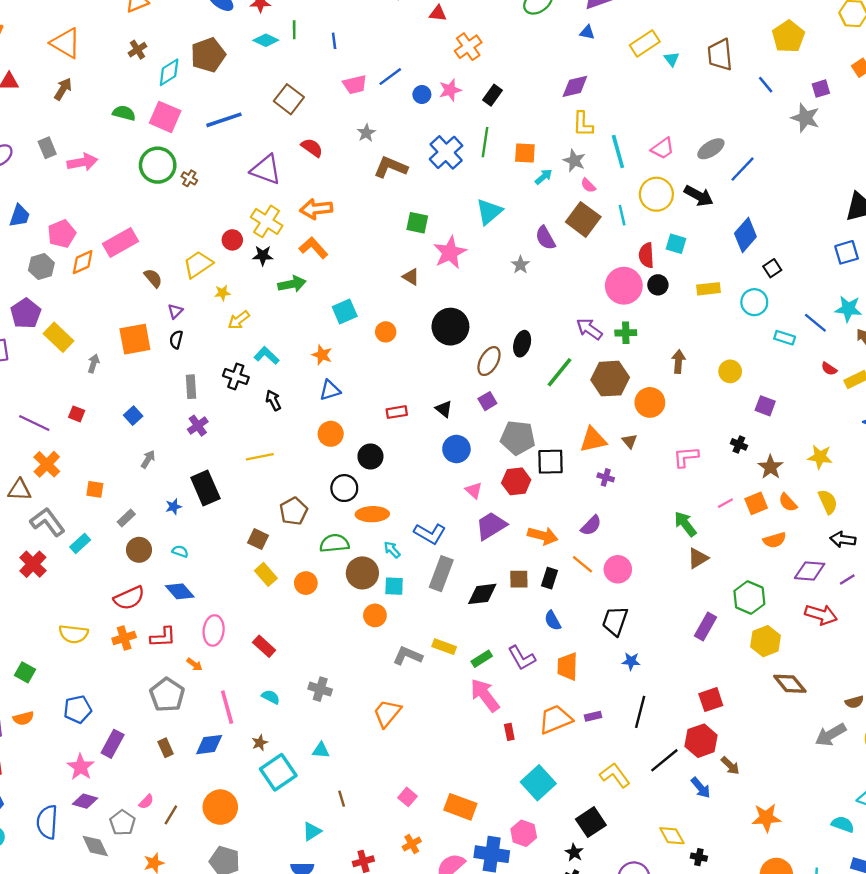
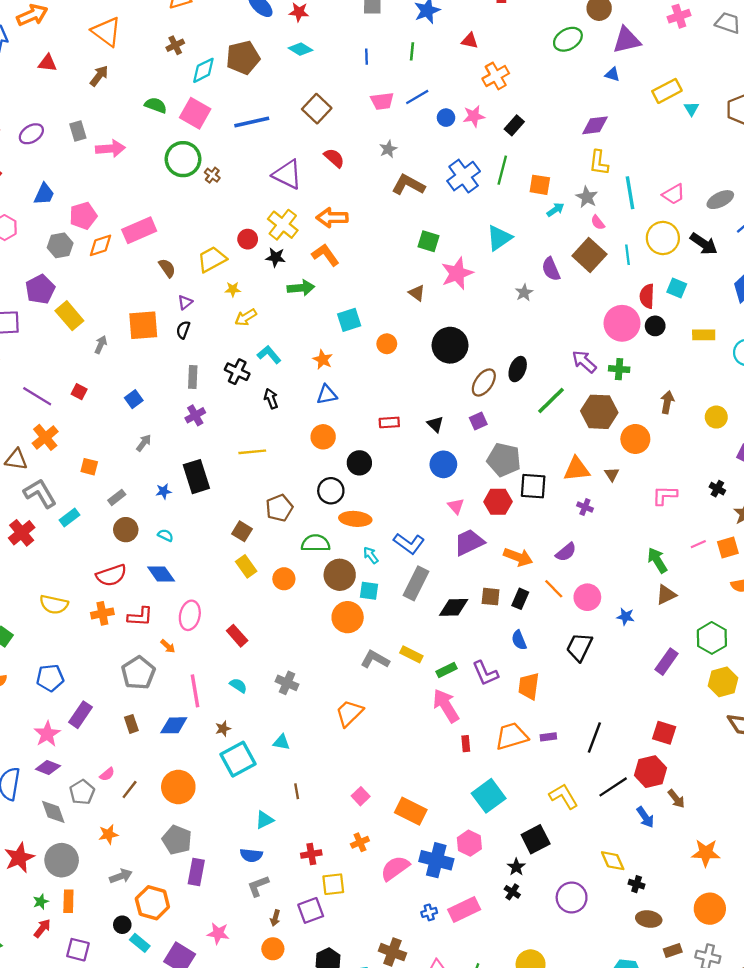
green line: (294, 30) -> (412, 51), moved
orange circle: (375, 615) -> (348, 617), size x1.4
blue star: (631, 661) -> (626, 617), moved
red square: (711, 700) -> (664, 733), turned 30

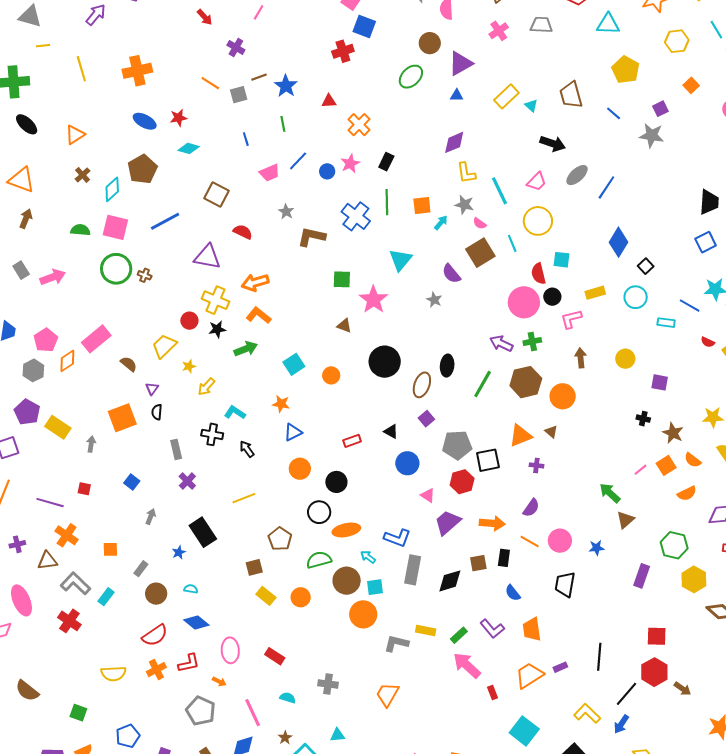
black arrow: (704, 244) -> (553, 144), moved
brown square: (589, 255) -> (480, 253), turned 32
pink L-shape: (665, 495) -> (571, 319), moved
brown square: (242, 531) -> (254, 567), turned -30
blue arrow: (645, 817) -> (621, 724), moved, turned 84

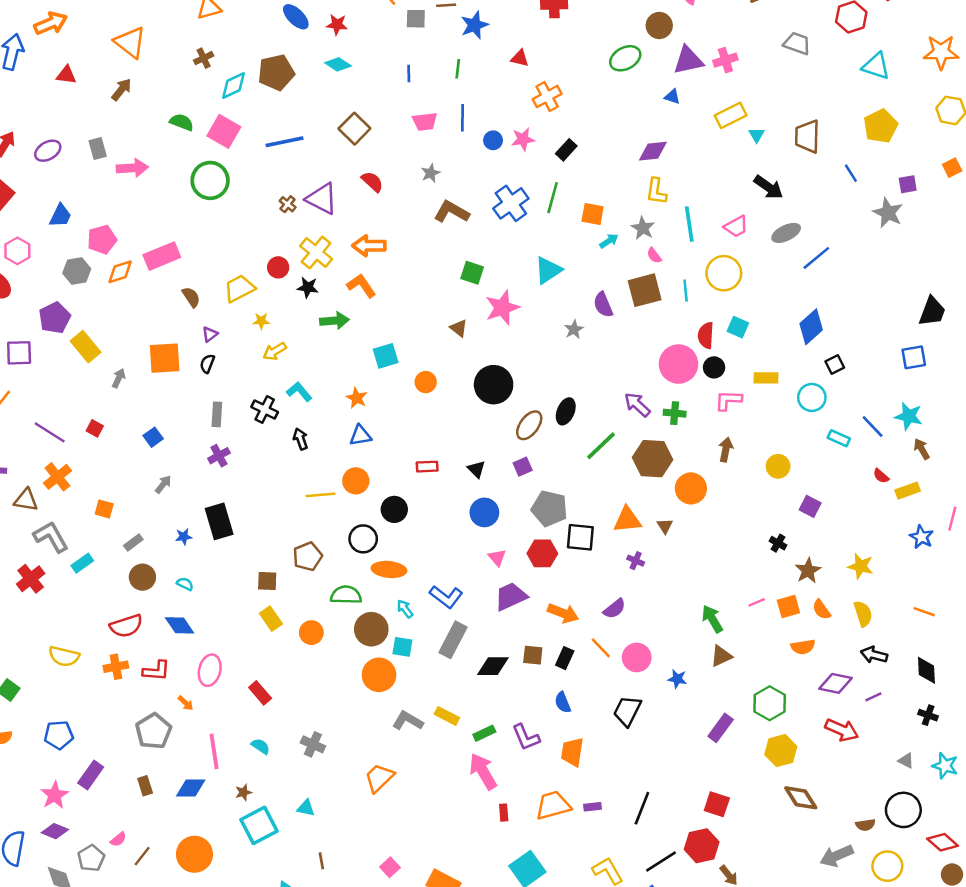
pink cross: (499, 31) -> (725, 60), moved
blue line: (298, 161) -> (463, 118), turned -60
brown cross: (145, 275) -> (288, 204), moved
yellow line: (244, 498) -> (321, 495), moved

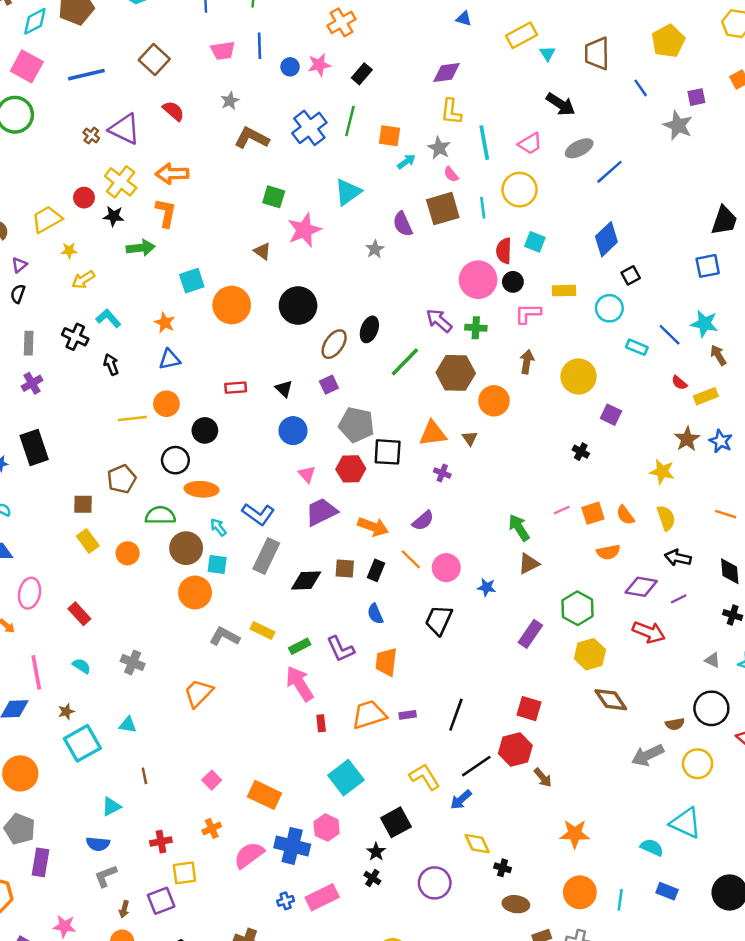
orange L-shape: (361, 286) -> (166, 213), turned 48
orange circle: (426, 382) -> (232, 305), size x1.8
yellow circle: (778, 466) -> (579, 376), size x1.5
brown star: (808, 571) -> (687, 439), moved

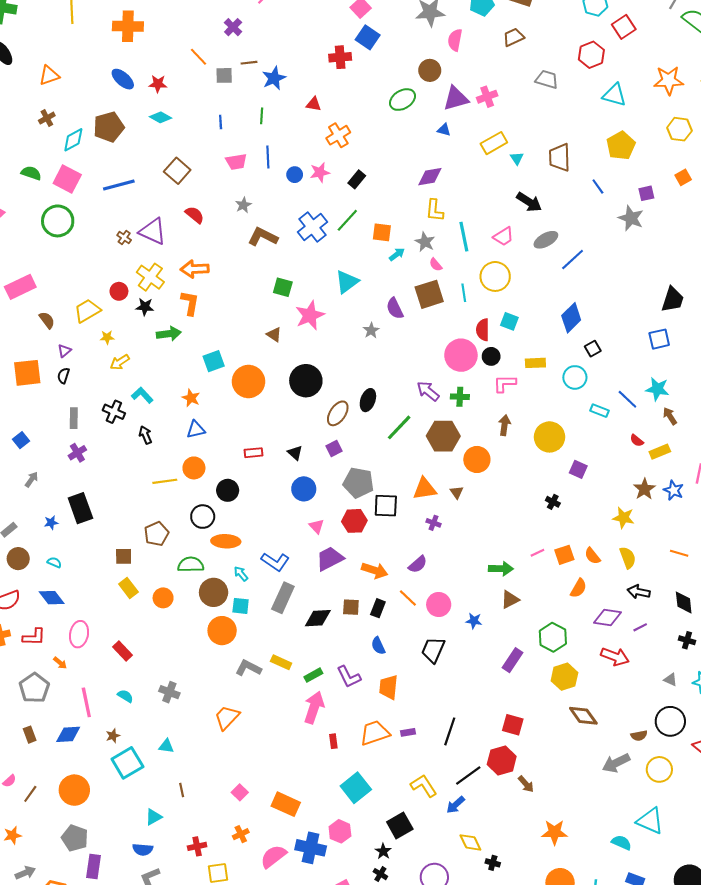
green line: (350, 121) -> (347, 220), turned 30
green arrow: (519, 528) -> (501, 569), turned 125
orange semicircle: (608, 552) -> (578, 588), turned -48
pink arrow: (300, 684) -> (314, 707), turned 52

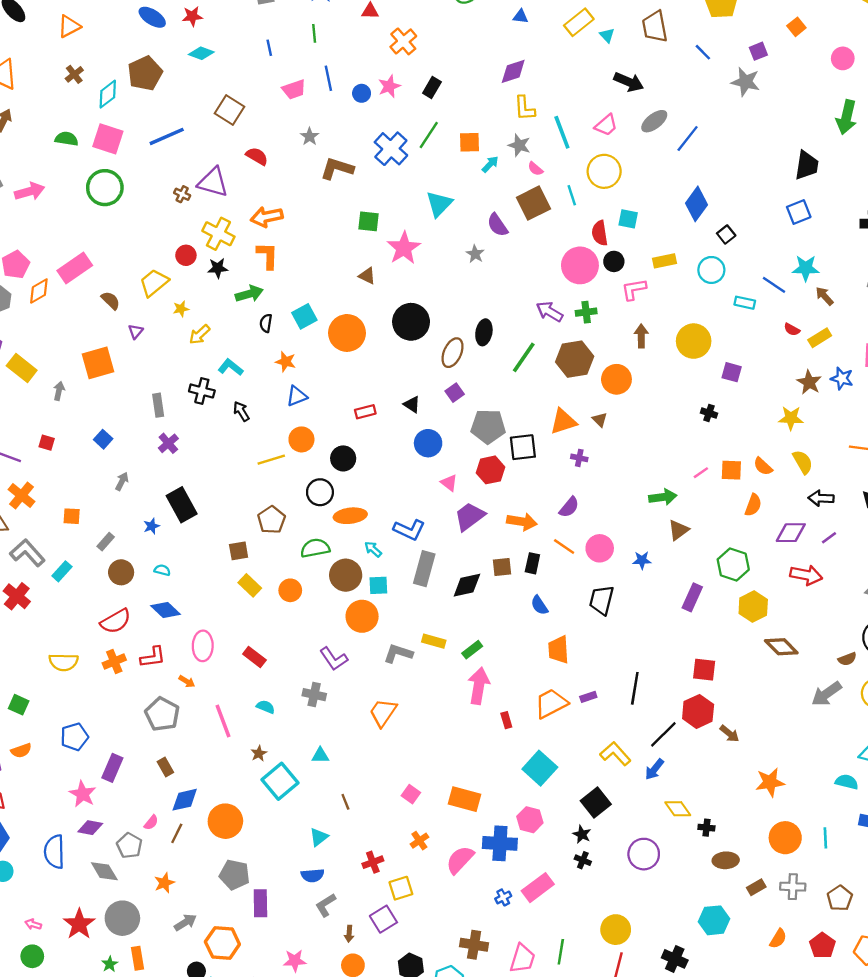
black semicircle: (63, 376) -> (266, 323), moved
orange square: (564, 555) -> (731, 470), turned 30
purple L-shape: (349, 677) -> (334, 659), moved
blue diamond: (68, 734) -> (185, 800), moved

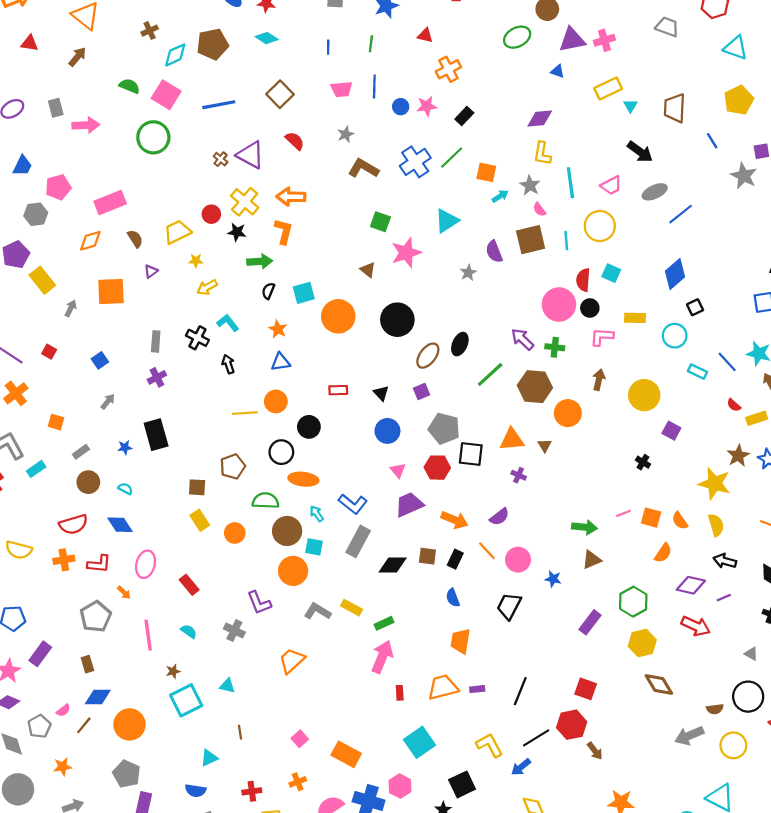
orange diamond: (39, 291) -> (90, 241), moved
yellow star: (791, 418) -> (715, 484), size x1.4

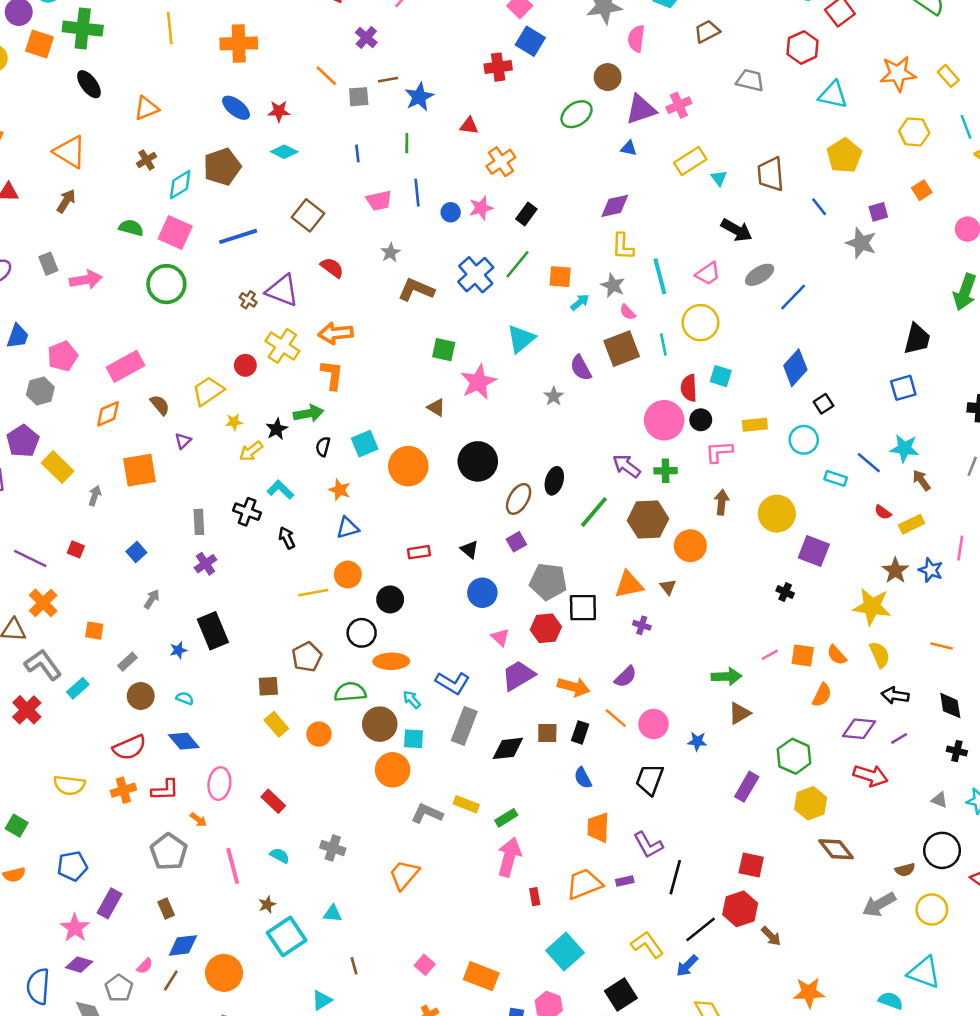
black star: (237, 232) -> (277, 429), moved, turned -30
purple square: (671, 431) -> (814, 551), size x1.4
purple L-shape: (259, 603) -> (648, 845), moved

